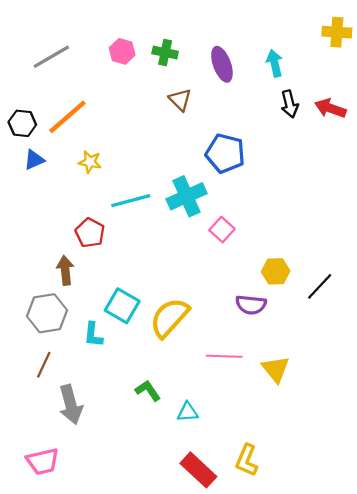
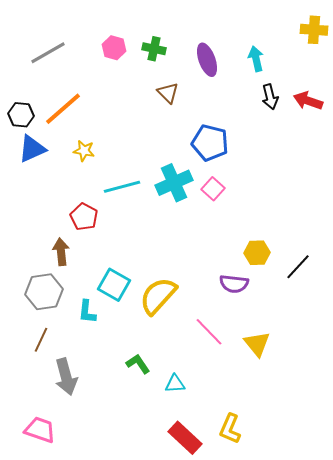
blue triangle: (34, 160) -> (32, 149), size x1.4
pink square: (222, 230) -> (213, 189), moved
pink line: (224, 356) -> (209, 332), turned 44
pink trapezoid: (43, 461) -> (40, 430), turned -148

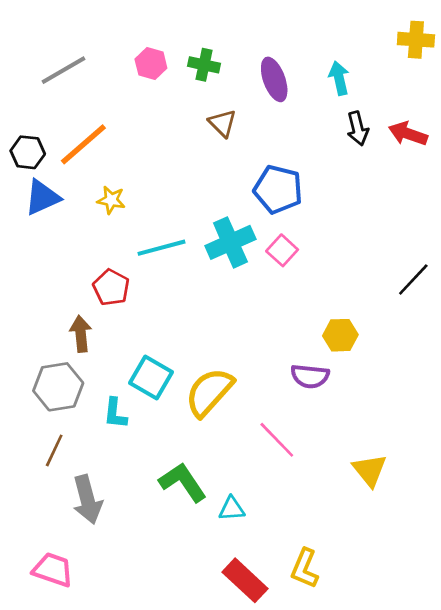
black line: (298, 267) -> (413, 280), moved
yellow triangle: (257, 344) -> (370, 470), moved
green L-shape: (138, 364) -> (183, 482), size x1.5

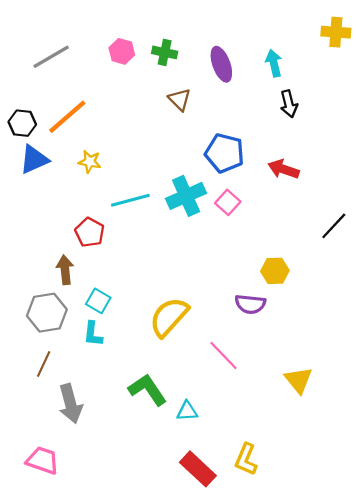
red arrow: (408, 134) -> (283, 169), moved
cyan square: (151, 378) -> (98, 301), moved, size x0.7

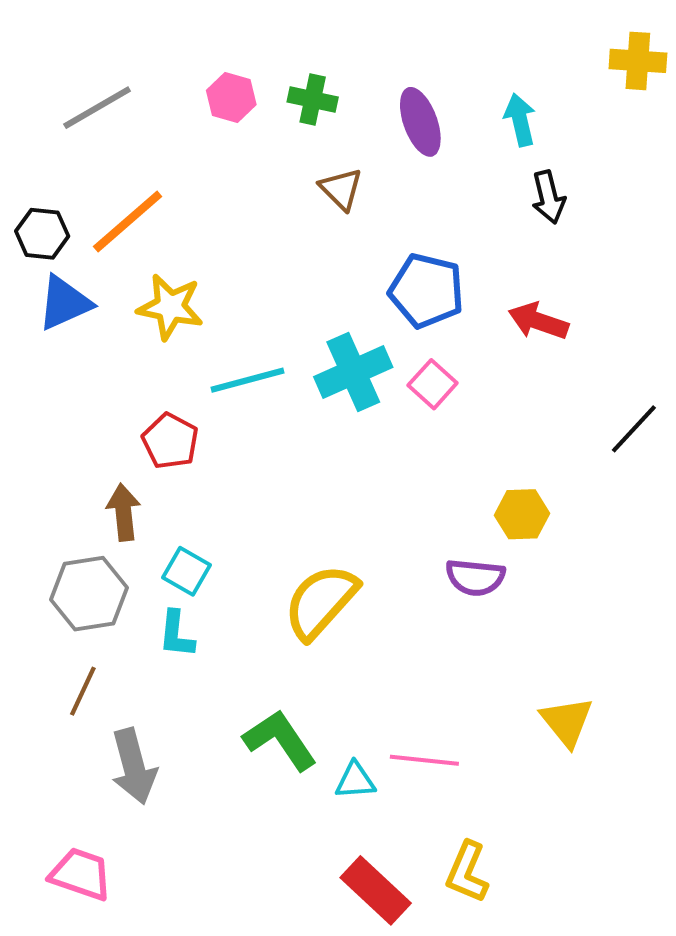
yellow star: (90, 162) -> (170, 307), size x1.5
pink line: (224, 355) -> (424, 760), moved, turned -40

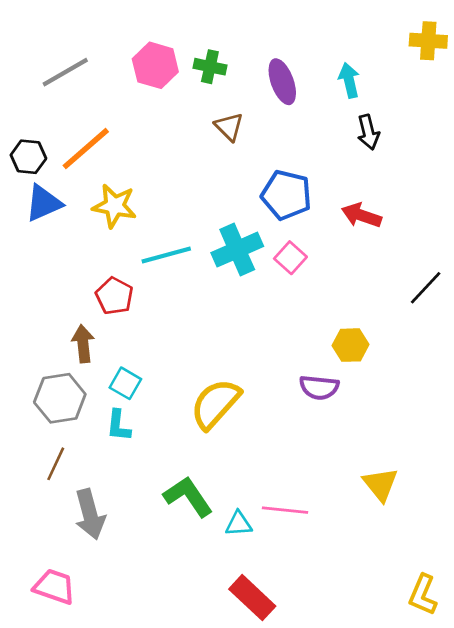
pink hexagon: (231, 97) -> (155, 65), size x1.4
yellow L-shape: (467, 872) -> (423, 595), moved

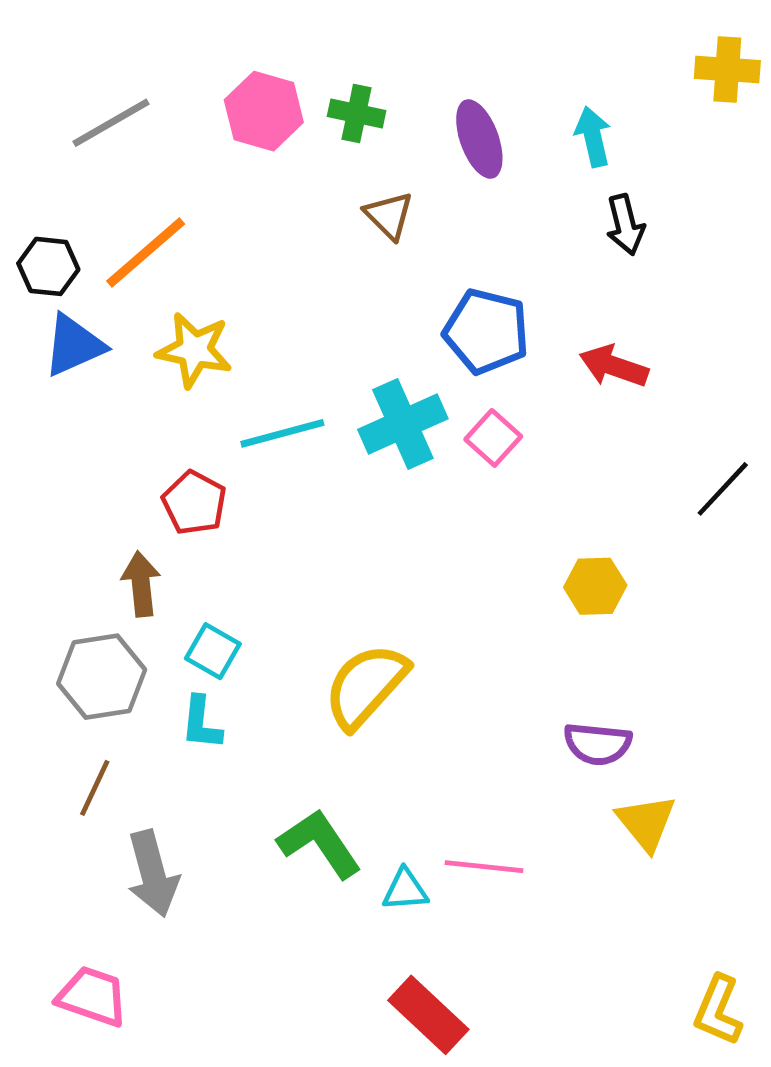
purple semicircle: (319, 387) -> (598, 744), moved

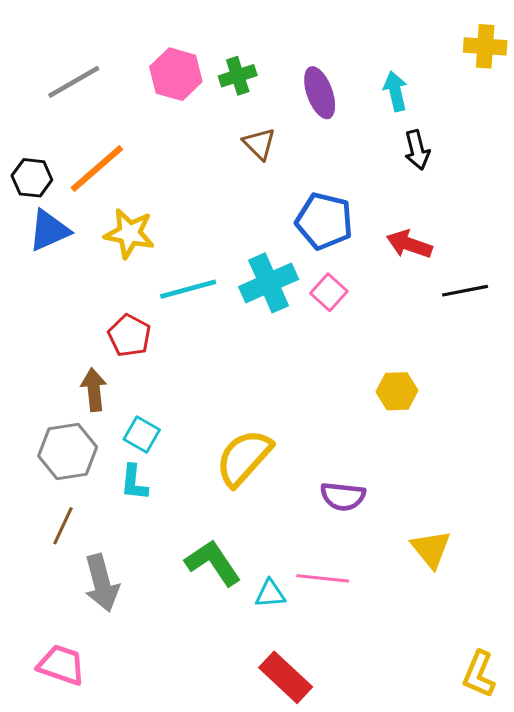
green cross: (357, 114) -> (238, 76), turned -30
black line: (723, 489) -> (465, 291), moved, turned 36
purple semicircle: (598, 744) -> (343, 496), moved

